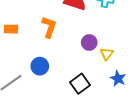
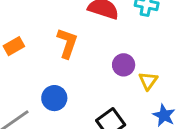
orange rectangle: (11, 29) -> (14, 46), turned -32

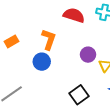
blue circle: (54, 98) -> (42, 62), moved

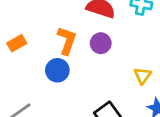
purple circle: (88, 55) -> (101, 43), moved

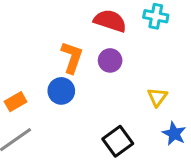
orange rectangle: (17, 43) -> (16, 102), moved

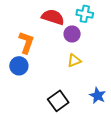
purple circle: (110, 60) -> (72, 34), moved
yellow triangle: (157, 97) -> (74, 61), moved, turned 32

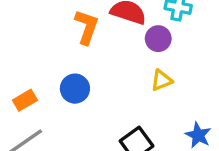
orange L-shape: (26, 42) -> (87, 27), moved

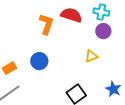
purple circle: (158, 39) -> (103, 31), moved

